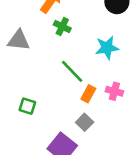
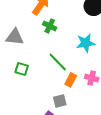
green square: (27, 106) -> (22, 69), moved
gray square: (85, 122) -> (60, 101), moved, turned 32

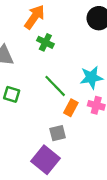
cyan star: (86, 43) -> (91, 77), moved

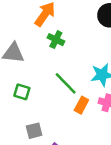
gray square: (58, 133) -> (34, 131), moved

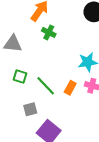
green line: (66, 83) -> (46, 86), moved

